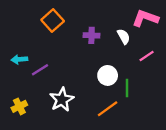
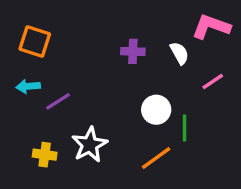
orange square: (53, 20) -> (35, 41), moved, turned -30
yellow cross: (19, 106) -> (45, 155), moved, turned 35

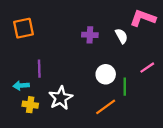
orange square: (35, 41) -> (23, 28), turned -30
pink line: (213, 81) -> (147, 68), moved
cyan arrow: (28, 86) -> (21, 86), moved
purple line: (58, 101) -> (39, 69), turned -60

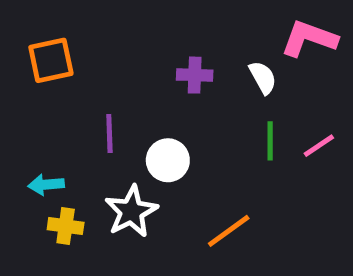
purple line: (39, 69) -> (109, 133), moved
white circle: (106, 74) -> (168, 160), moved
green line: (125, 87) -> (270, 141), moved

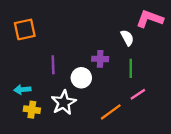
purple cross: (195, 75) -> (100, 59), moved
pink line: (319, 146) -> (138, 94), moved

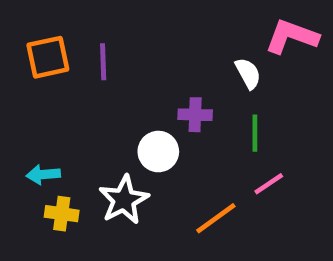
purple line: (53, 65) -> (103, 62), moved

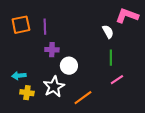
purple cross: (195, 115) -> (52, 50), moved
orange line: (216, 218) -> (83, 98), moved

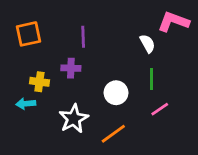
purple line: (45, 27) -> (83, 37), moved
white circle: (69, 66) -> (116, 93), moved
yellow cross: (27, 93) -> (39, 82), moved

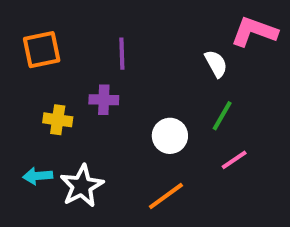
green line: (152, 79) -> (222, 116), turned 30
cyan arrow: (26, 104) -> (38, 176), moved
white star: (74, 119) -> (82, 186), moved

